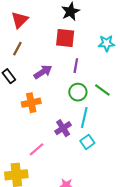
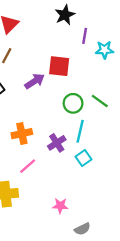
red square: (65, 38) -> (59, 66), moved
purple line: (76, 66) -> (85, 36), moved
orange cross: (31, 103) -> (22, 134), moved

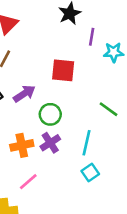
purple arrow: (35, 81) -> (24, 94), moved
green circle: (73, 103) -> (50, 114), moved
purple cross: (57, 143) -> (50, 143), moved

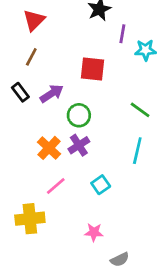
cyan line: (86, 143) -> (137, 151), moved
orange cross: (22, 145) -> (49, 148), turned -35
cyan square: (90, 173) -> (101, 185), moved

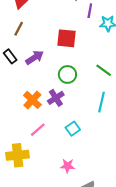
green circle: (79, 115) -> (67, 74), moved

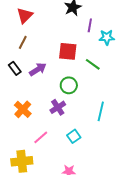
green line: (104, 70) -> (93, 64), moved
orange cross: (32, 100) -> (23, 109), moved

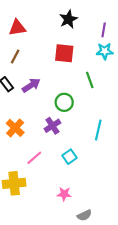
red triangle: (25, 15) -> (17, 28), turned 36
purple line: (90, 25) -> (104, 30), moved
red square: (68, 51) -> (64, 53), moved
green line: (93, 64) -> (90, 80), turned 35

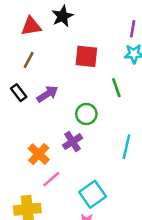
black star: (68, 19) -> (63, 16), moved
orange cross: (15, 128) -> (39, 154), moved
cyan square: (70, 157) -> (93, 194), moved, size x1.5

